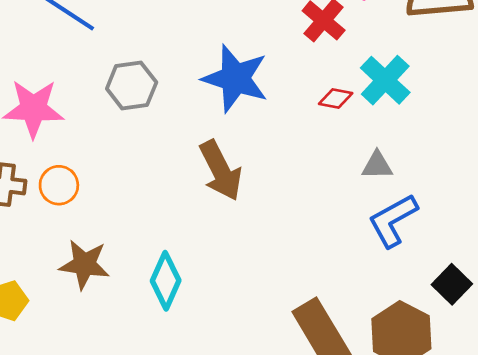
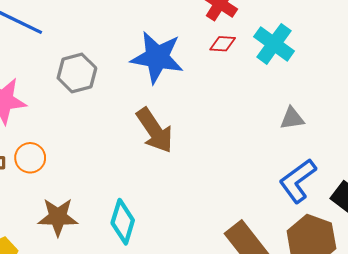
red diamond: (336, 99) -> (223, 44), moved
gray triangle: (377, 165) -> (292, 118), moved
blue L-shape: (393, 220) -> (298, 181), moved

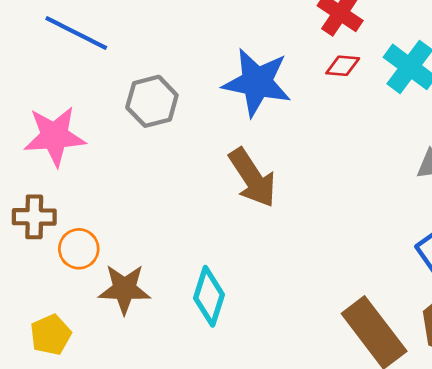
orange circle: (30, 158) -> (79, 249), moved

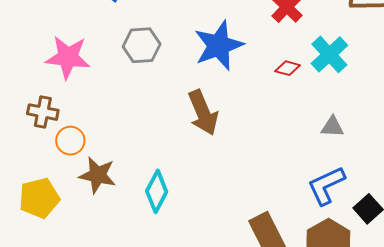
red diamond: (343, 66) -> (288, 68), moved
blue star: (257, 82) -> (219, 45), turned 30
yellow pentagon: (51, 335) -> (39, 198), size x1.4

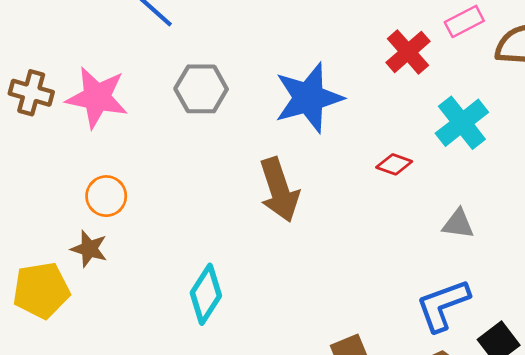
red diamond: (288, 68) -> (394, 164), moved
brown cross: (43, 112) -> (31, 93), moved
orange circle: (70, 141) -> (106, 196), moved
brown star: (98, 175) -> (89, 249), moved, size x0.7

